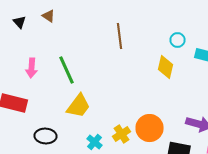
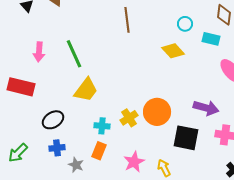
yellow diamond: (166, 67) -> (173, 51), turned -55
black ellipse: (46, 136) -> (53, 120), turned -35
cyan cross: (94, 142) -> (102, 126), turned -35

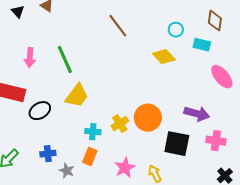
brown line: (127, 20) -> (118, 26), turned -30
black ellipse: (53, 120) -> (40, 111), moved

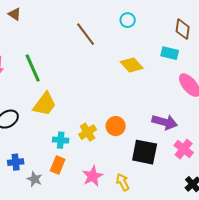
cyan circle: (176, 30) -> (128, 20), moved
orange circle: (148, 118) -> (116, 126), size x0.7
pink cross: (216, 141) -> (184, 149), turned 30

